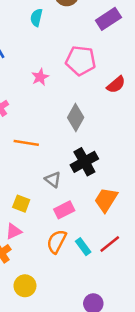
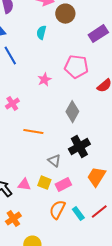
yellow square: (21, 204) -> (44, 183), moved
pink triangle: (14, 231) -> (24, 185), moved, turned 32

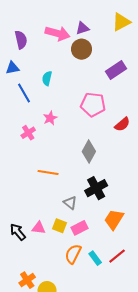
cyan semicircle: (41, 33) -> (47, 78), moved
pink star: (44, 80) -> (50, 118), moved
pink cross: (12, 104) -> (28, 133), moved
orange cross: (13, 219) -> (27, 280), moved

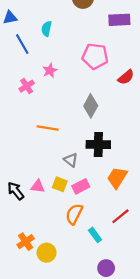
purple rectangle: (116, 70) -> (119, 20), turned 30
black cross: (96, 188) -> (98, 144), turned 30
cyan rectangle: (95, 258) -> (95, 235), moved

